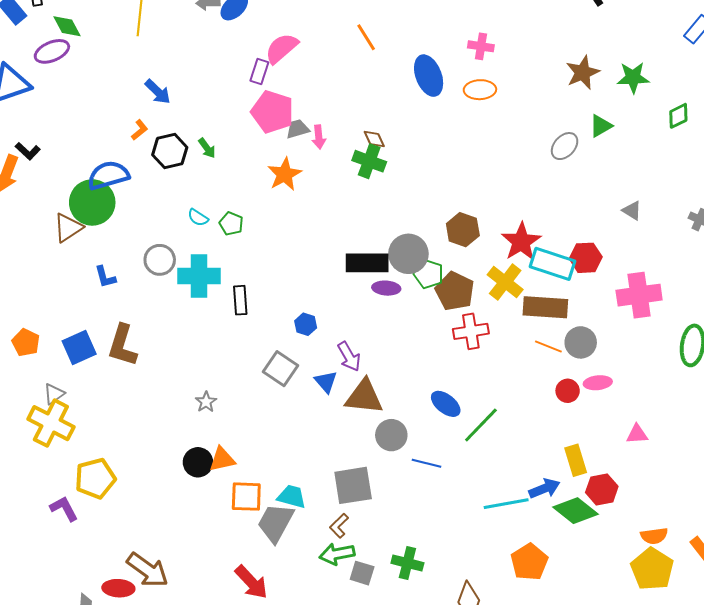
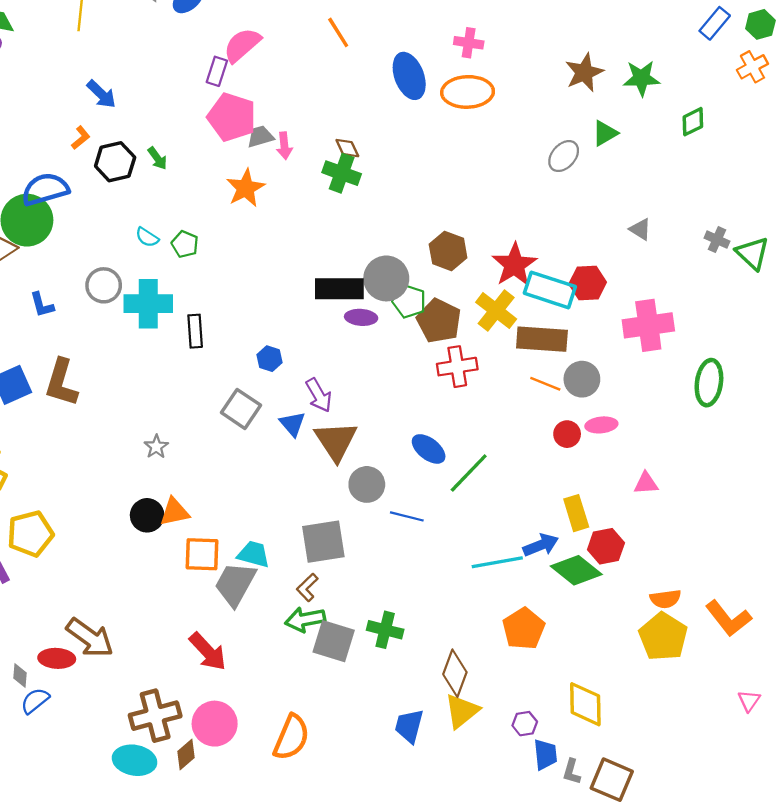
orange ellipse: (480, 90) -> (468, 92), size x1.4
brown triangle: (364, 397) -> (336, 441), turned 51
gray square: (362, 573) -> (334, 641), size x1.5

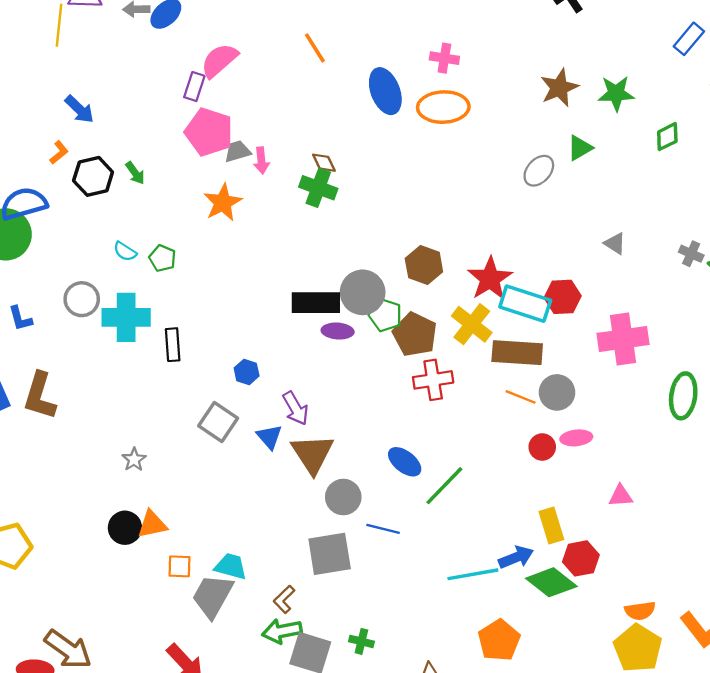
gray square: (323, 542) -> (330, 554), moved
orange square: (202, 554) -> (180, 566), size x0.7
green cross: (385, 630) -> (361, 641), size x0.7

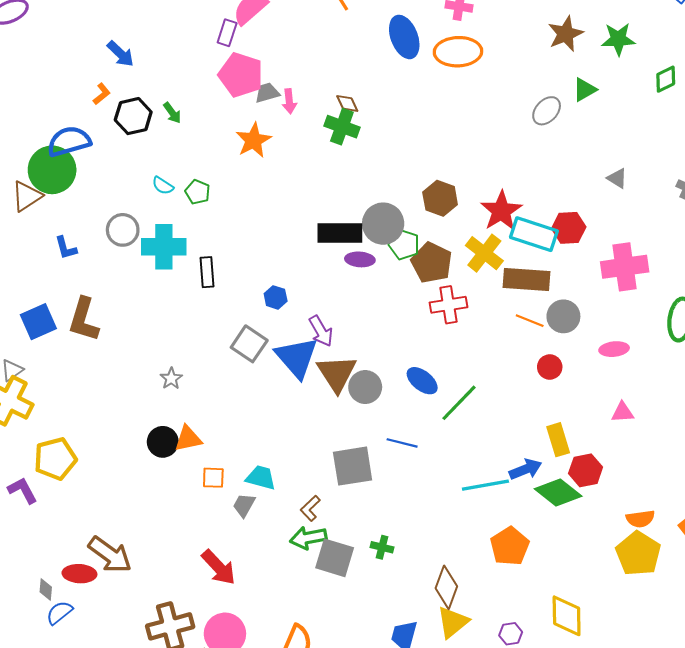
blue triangle: (269, 437) -> (297, 357), size x1.8
pink ellipse: (576, 438) -> (614, 349), moved
gray circle: (343, 497) -> (365, 387), moved
gray trapezoid: (212, 596) -> (244, 505), size x0.6

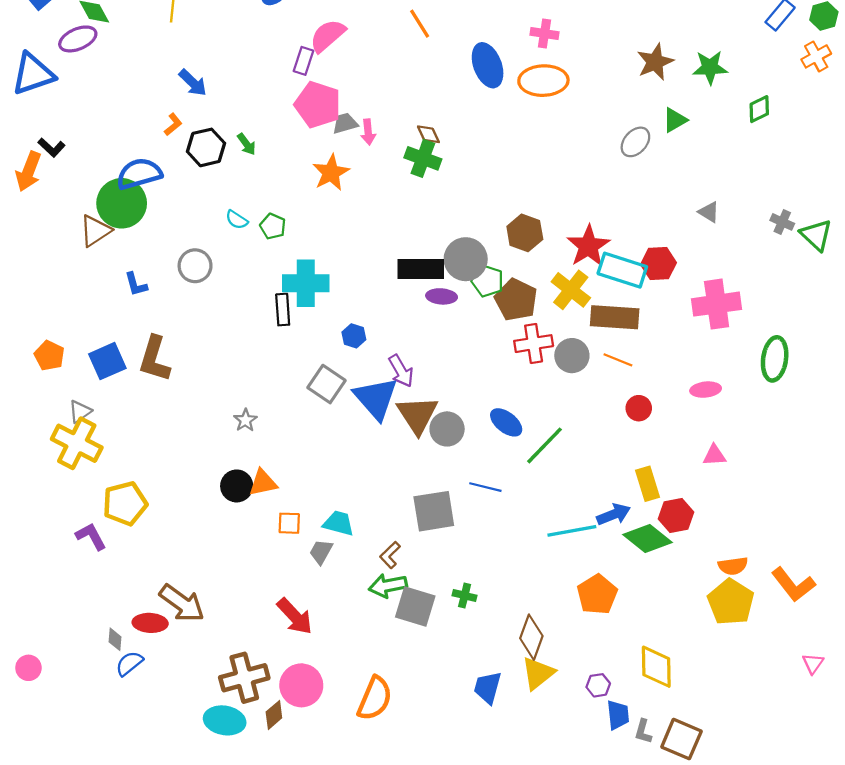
cyan cross: (164, 247) -> (306, 283), moved
gray circle: (563, 316) -> (572, 356), moved

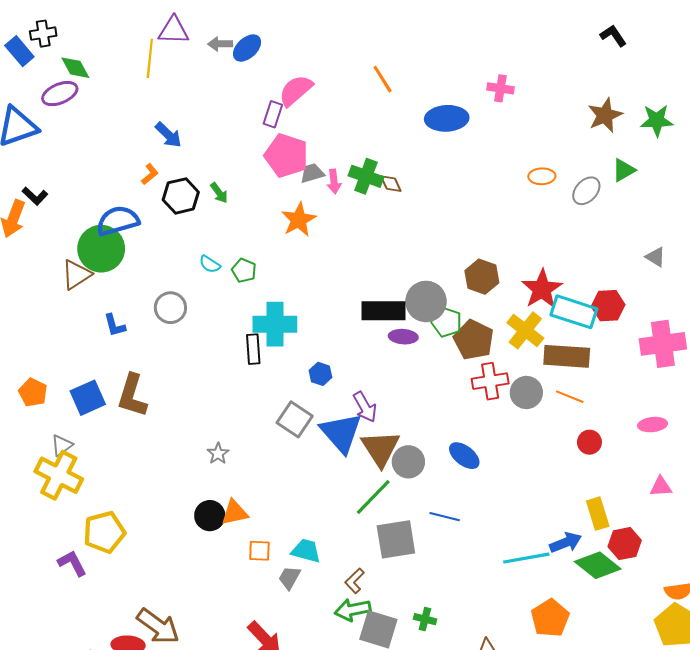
blue ellipse: (488, 65) -> (447, 118), turned -72
orange ellipse: (543, 81) -> (542, 176), moved, size x0.6
green cross: (423, 158) -> (366, 176), moved
green line: (545, 445) -> (373, 497), moved

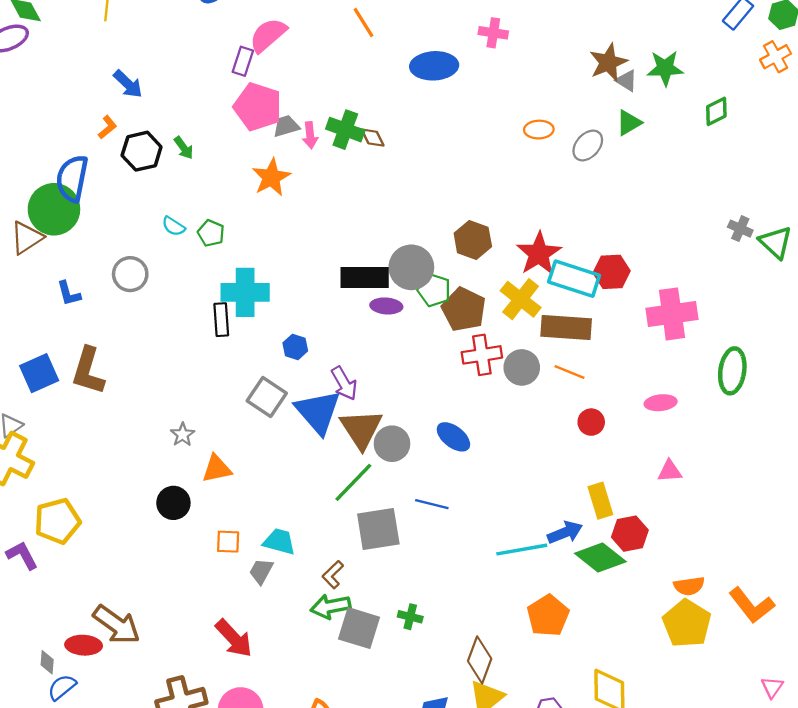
blue semicircle: (118, 221) -> (72, 179), turned -63
gray triangle: (656, 257) -> (626, 81), moved
orange triangle: (235, 513) -> (217, 469), moved

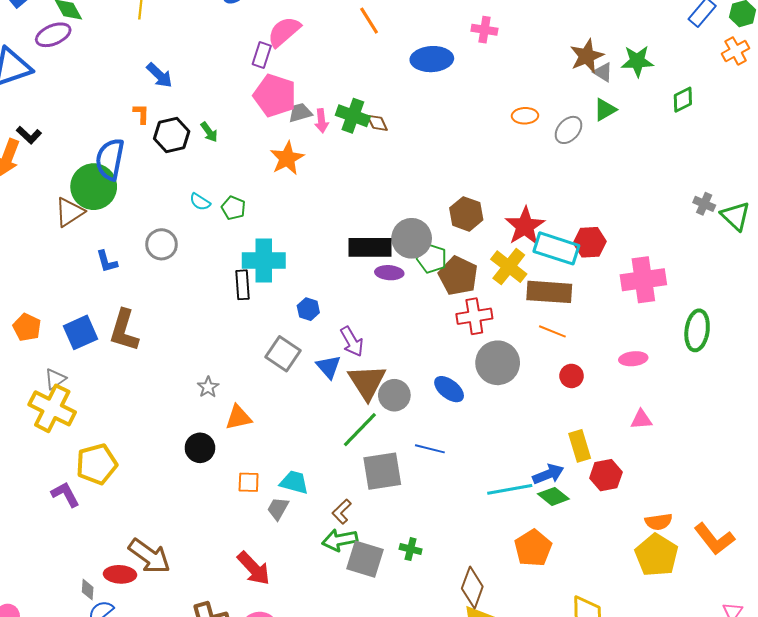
orange L-shape: (107, 127) -> (141, 114), turned -50
gray circle: (522, 367) -> (498, 363), moved, size x1.4
blue triangle: (318, 412) -> (329, 367), size x0.6
green diamond: (600, 558) -> (553, 496), moved, size x0.7

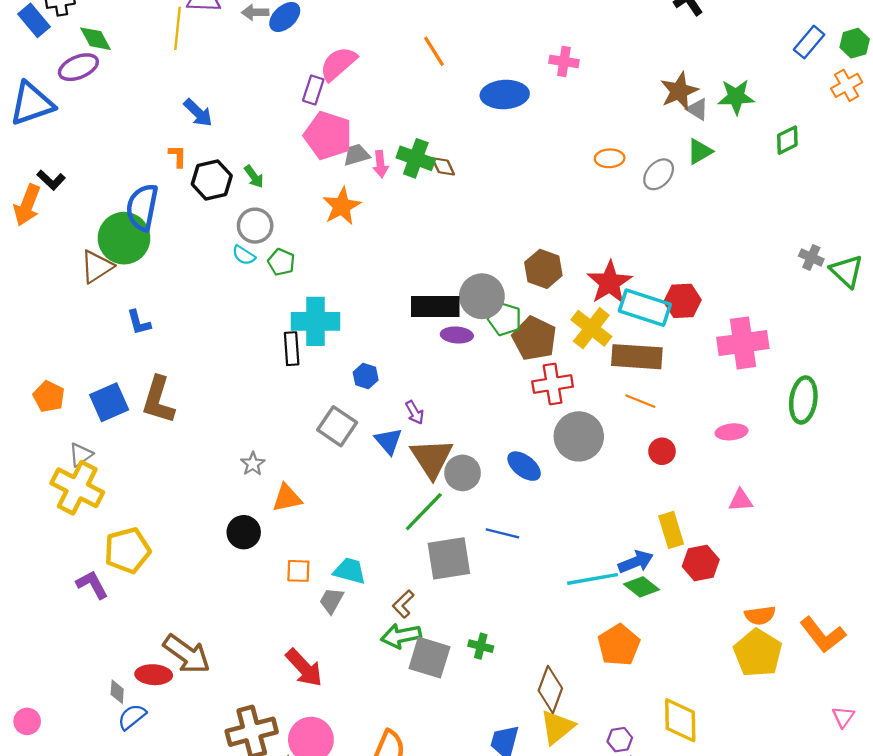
gray circle: (162, 244) -> (255, 226), moved
purple arrow: (352, 342) -> (415, 413), size x0.7

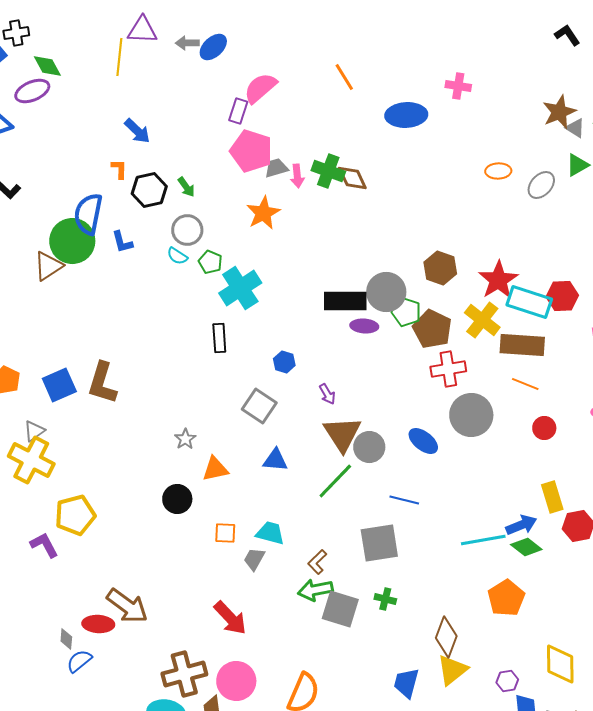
brown diamond: (443, 166) -> (352, 178), size x1.4
cyan cross: (315, 321) -> (240, 288), moved, turned -33
blue L-shape: (139, 322) -> (122, 242), moved
blue triangle: (388, 441) -> (275, 460), moved, turned -44
gray square: (449, 558) -> (379, 543), moved

